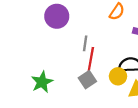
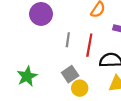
red line: (91, 59) -> (89, 45), moved
yellow circle: (118, 76) -> (80, 88), moved

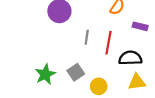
gray square: (70, 74) -> (76, 72), moved

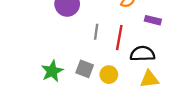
gray square: (76, 72) -> (85, 69), turned -35
yellow circle: (99, 86) -> (109, 75), moved

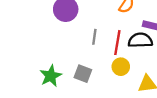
black semicircle: (142, 54) -> (140, 40), moved
yellow circle: (109, 75) -> (121, 67), moved

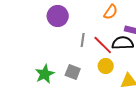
red line: (117, 43) -> (103, 45), turned -55

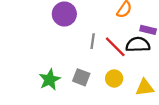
yellow circle: (106, 66) -> (114, 78), moved

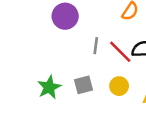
gray square: (81, 77) -> (84, 85), turned -36

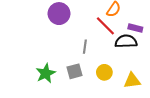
gray line: (96, 46) -> (85, 47), moved
red line: (120, 52) -> (105, 26), moved

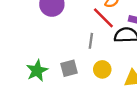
gray line: (85, 47) -> (91, 41), moved

